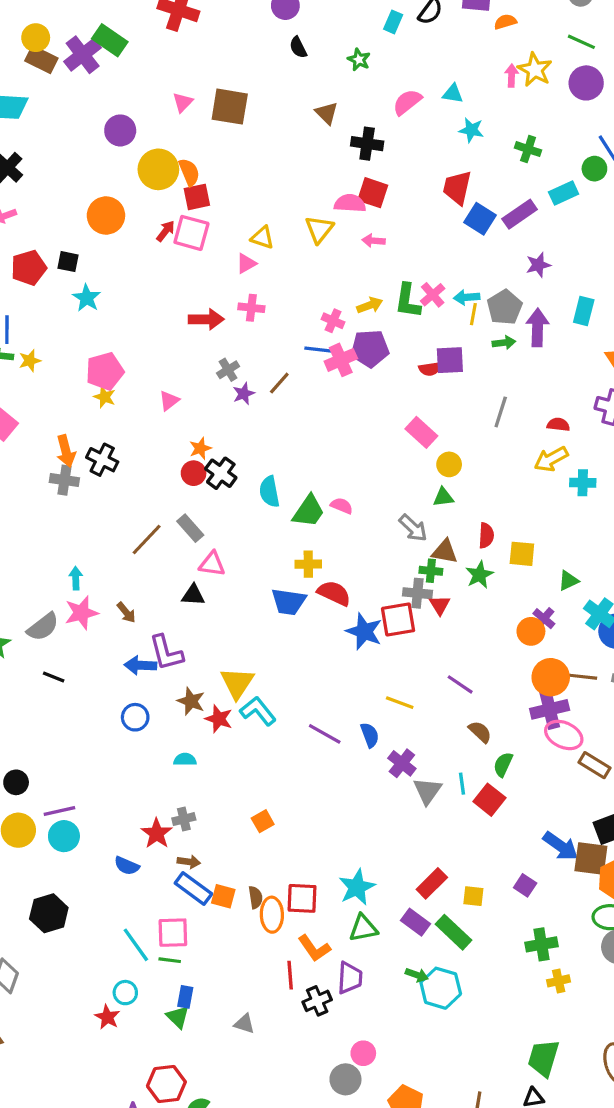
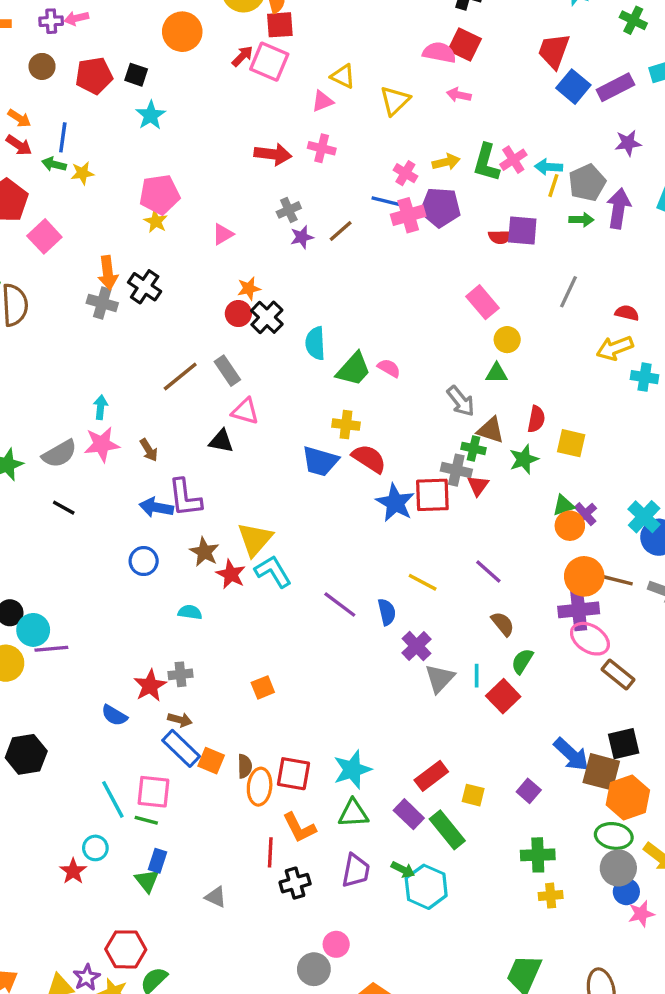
yellow triangle: (319, 229) -> (395, 101), moved
green triangle: (568, 581) -> (563, 505), moved
cyan circle: (64, 836) -> (33, 630), moved
purple trapezoid: (350, 978) -> (356, 871), moved

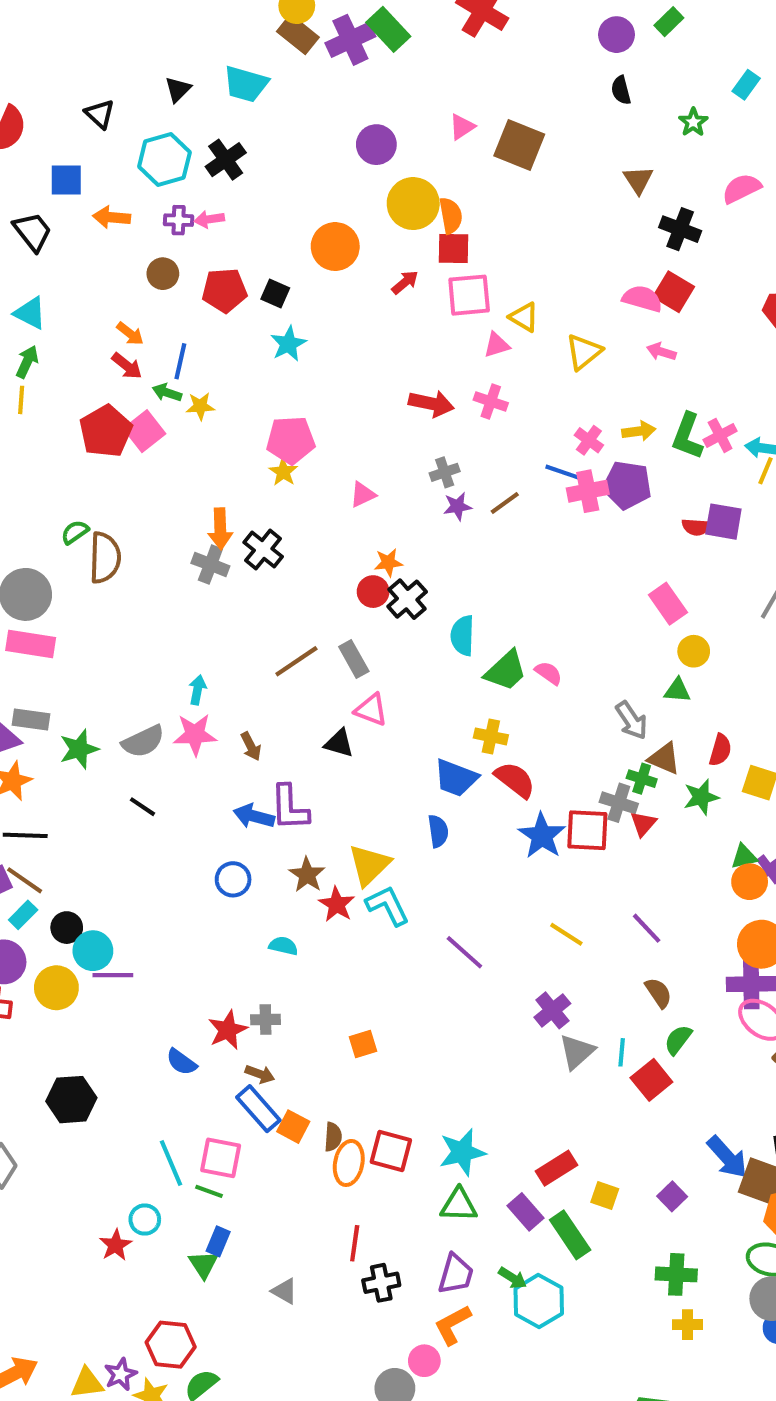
pink square: (269, 62) -> (469, 295), moved, turned -33
pink square: (44, 236) -> (145, 431), moved
blue semicircle: (387, 612) -> (438, 831), moved
orange L-shape: (299, 828) -> (453, 1325), moved, turned 84

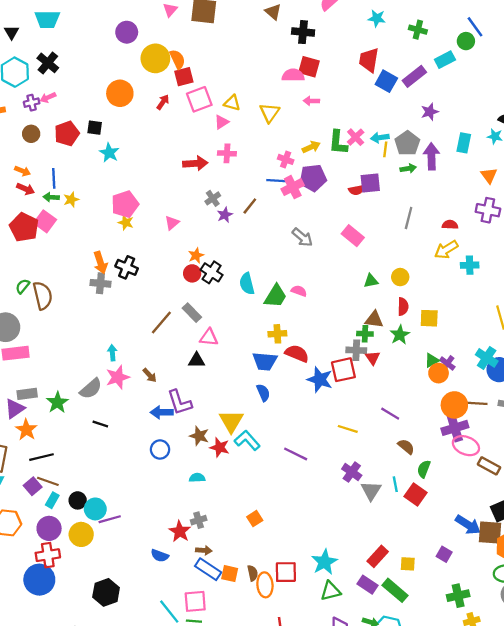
yellow circle: (694, 651) -> (400, 277), moved
gray arrow: (631, 720) -> (302, 237), moved

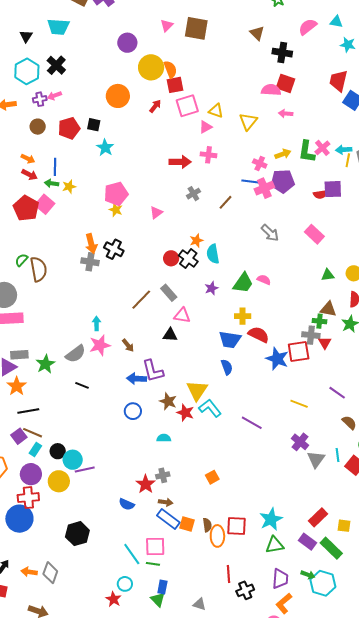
purple star: (225, 215) -> (211, 288), moved
orange star: (196, 255) -> (196, 241), moved
cyan semicircle: (247, 284) -> (213, 254), moved

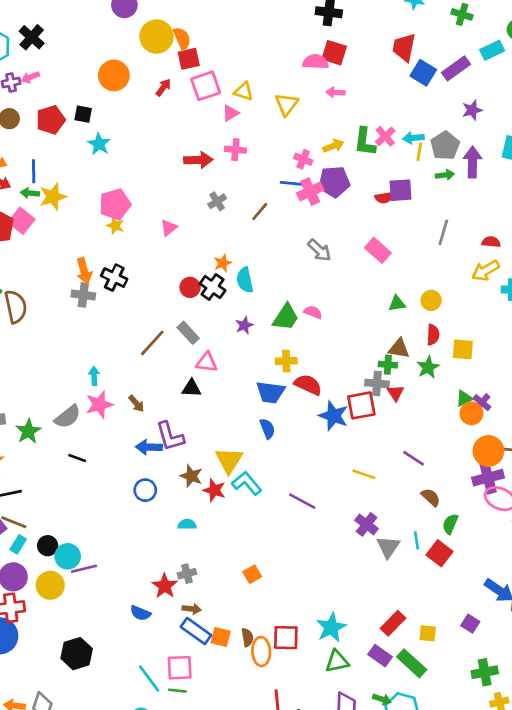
yellow star: (69, 187) -> (53, 197), size x1.5

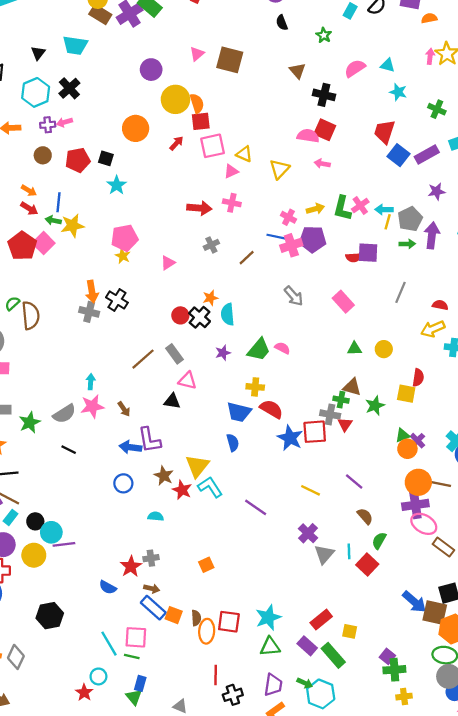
red semicircle: (433, 335) -> (418, 378), moved
purple square: (470, 624) -> (387, 656), moved

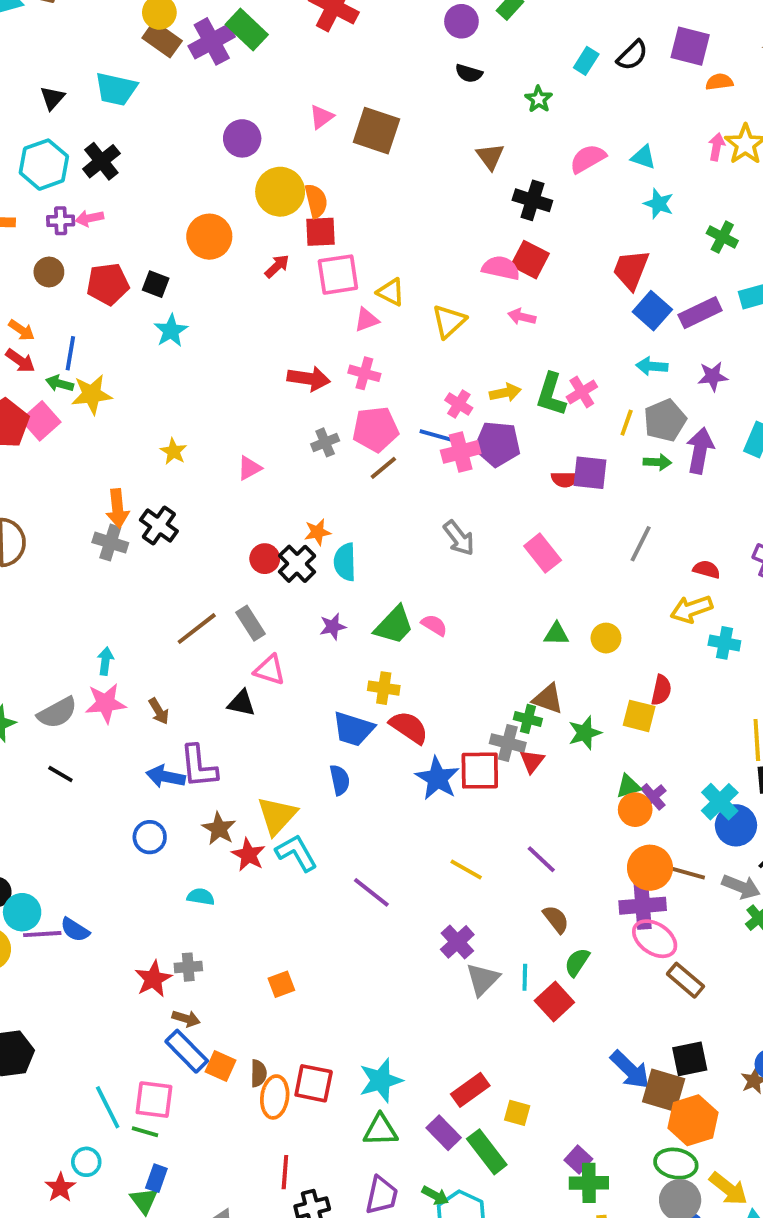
black semicircle: (282, 23) -> (469, 73), turned -56
cyan arrow: (384, 209) -> (652, 366), moved
pink pentagon: (125, 238) -> (375, 429), moved
blue semicircle: (108, 587) -> (75, 930), moved

